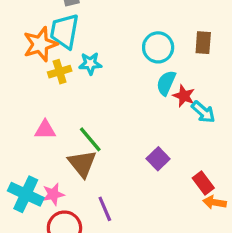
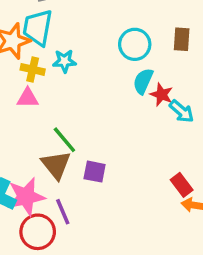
yellow cross: (60, 72) -> (33, 69), turned 30
pink triangle: (45, 130) -> (28, 98), moved
purple square: (158, 159) -> (95, 172), moved, turned -35
pink star: (53, 194) -> (26, 197), size x1.6
purple line: (105, 209) -> (63, 212), moved

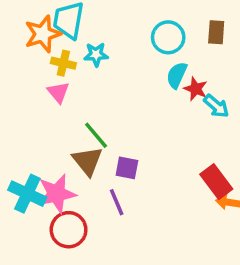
pink triangle: (28, 98) -> (58, 92), turned 50
red rectangle: (182, 185) -> (216, 182), size x1.4
purple line: (63, 212) -> (117, 202), moved

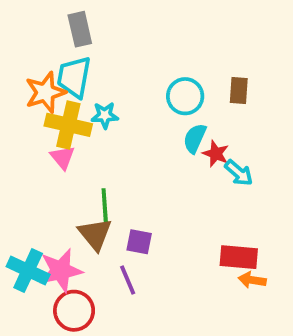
yellow cross: (63, 63) -> (68, 125), size x1.6
green line: (96, 135) -> (105, 205), turned 36
red rectangle: (216, 182) -> (239, 257), turned -48

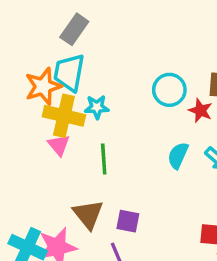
gray rectangle: (80, 29) -> (74, 29), turned 48
cyan semicircle: (195, 138) -> (178, 156), moved
red star: (216, 154) -> (200, 111), moved
green line: (105, 205) -> (104, 159), moved

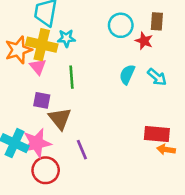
orange star: (43, 86) -> (18, 50), moved
purple square: (128, 221) -> (42, 100), moved

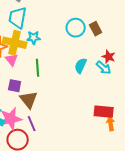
brown rectangle: (157, 21) -> (96, 29), moved, turned -32
red star: (144, 41) -> (109, 57), moved
purple line: (82, 150) -> (32, 124), moved
orange arrow: (166, 150) -> (111, 124), turned 72

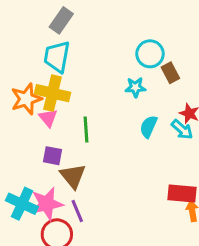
cyan circle: (76, 28) -> (150, 54), moved
cyan star: (34, 38) -> (135, 87), moved

